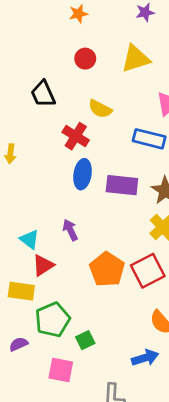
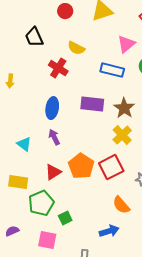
blue ellipse: (83, 174) -> (52, 108), moved
red triangle: (43, 265) -> (53, 172), moved
purple semicircle: (19, 344) -> (12, 231), moved

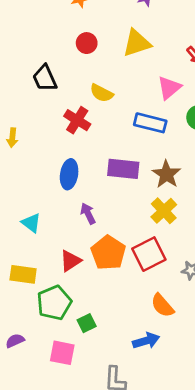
purple arrow: (54, 137) -> (88, 213), moved

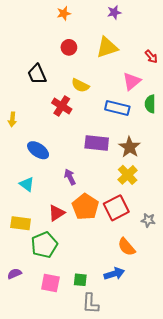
blue ellipse: (69, 174) -> (38, 150), moved, turned -65
green square: (87, 323) -> (80, 280), moved, turned 32

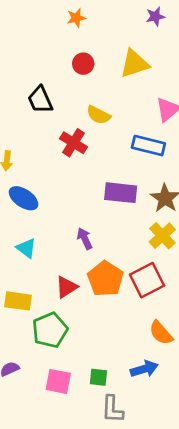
purple star: (114, 12) -> (155, 16), moved
blue ellipse: (38, 150) -> (24, 198), moved

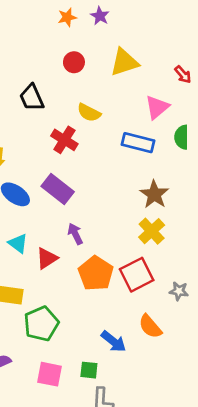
purple star: (155, 16) -> (100, 16), moved, turned -30
purple rectangle: (121, 193) -> (58, 189), moved, turned 32
red triangle: (67, 287) -> (47, 258), moved
blue arrow: (144, 369) -> (113, 341), moved, turned 55

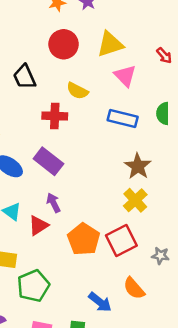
red circle: (74, 62) -> (64, 44), size x1.5
pink triangle: (157, 107) -> (125, 76), moved, turned -35
red cross: (64, 140) -> (55, 116), turned -30
purple arrow: (75, 234) -> (53, 203), moved

